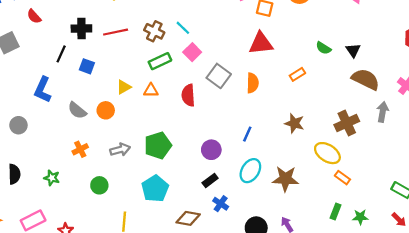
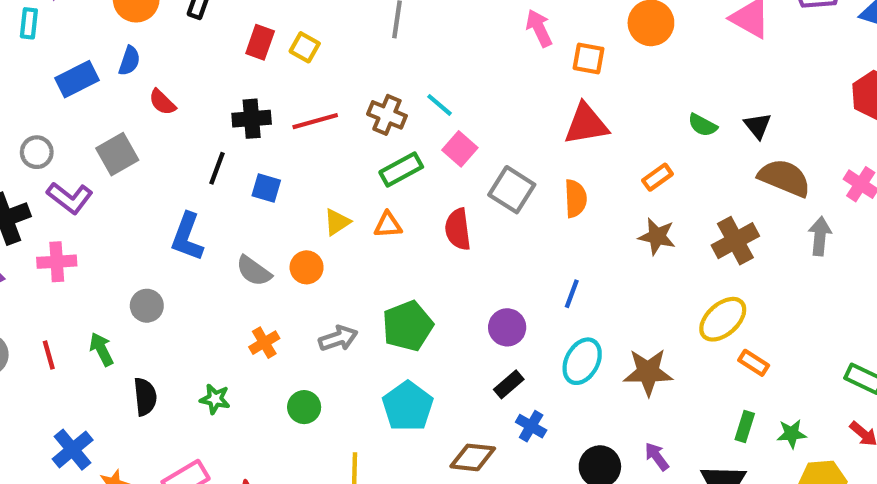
brown star: (294, 123) -> (657, 236), moved
brown cross: (347, 123) -> (735, 241), moved
yellow ellipse: (327, 153) -> (723, 319), turned -70

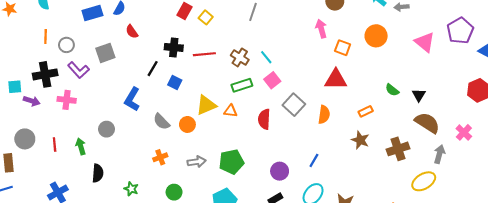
yellow triangle: (337, 222) -> (206, 105), size x1.5
yellow ellipse: (723, 319) -> (424, 181), moved
green star: (215, 399) -> (131, 189), moved

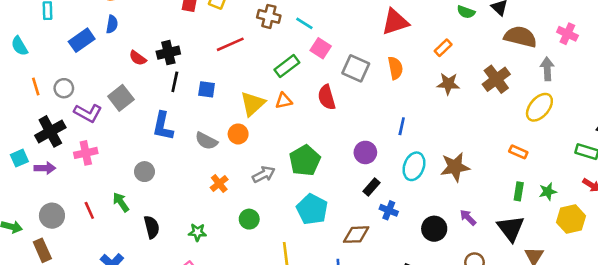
red semicircle: (132, 32) -> (138, 58), moved
black cross: (174, 47) -> (168, 53), moved
gray square: (105, 53) -> (121, 98), moved
brown cross: (240, 57) -> (269, 16), moved

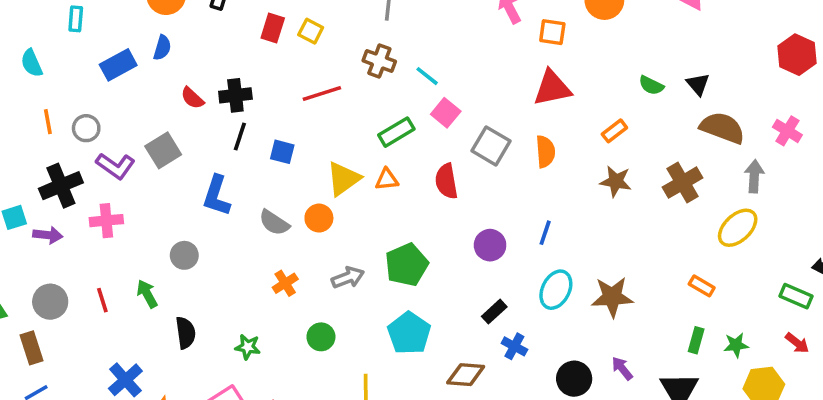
purple circle: (365, 152) -> (490, 245), moved

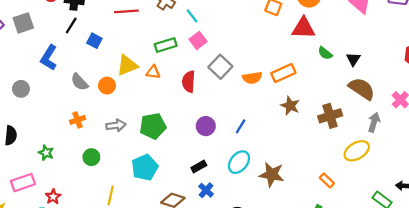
red triangle: (552, 88) -> (303, 28), moved
orange rectangle: (614, 131) -> (283, 73), moved, size x1.5
orange semicircle: (545, 152) -> (252, 78), turned 72

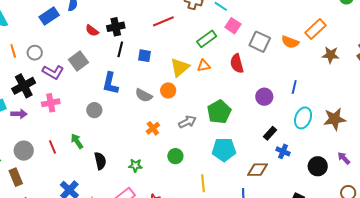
orange semicircle: (252, 78) -> (290, 42), turned 48
gray circle: (21, 89) -> (94, 110), moved
cyan pentagon: (145, 167) -> (224, 150), turned -30

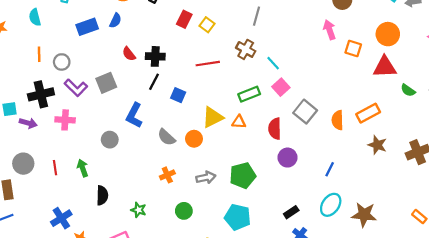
orange semicircle: (290, 42) -> (338, 120), turned 54
purple circle: (264, 97) -> (287, 158), moved

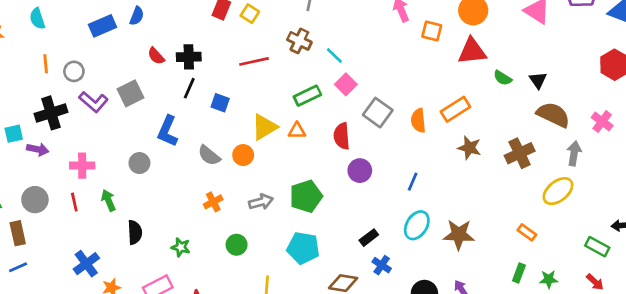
pink cross: (65, 120) -> (82, 166), moved

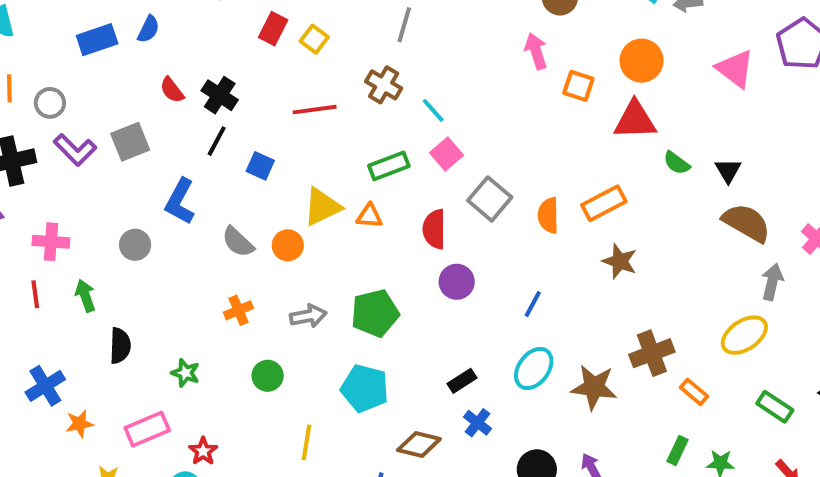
black cross: (189, 57) -> (220, 95), turned 30
brown cross: (520, 153) -> (652, 353), moved
green rectangle: (597, 247) -> (775, 407), moved

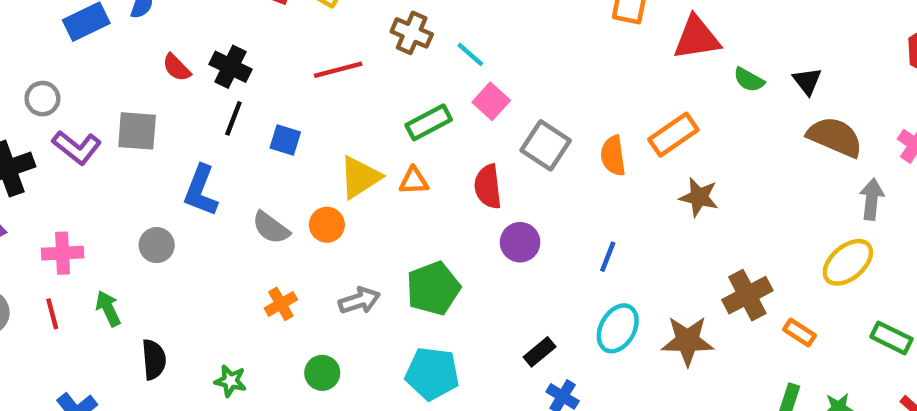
gray square: (130, 142) -> (137, 131), turned 33

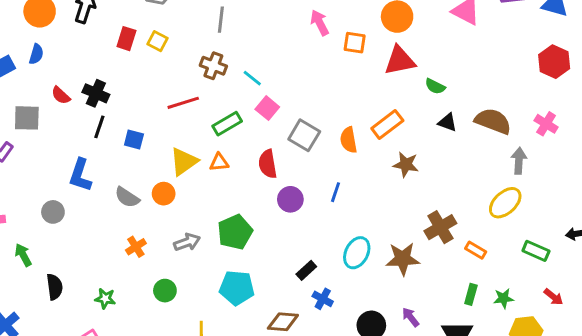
red line: (338, 70) -> (183, 103), moved
black triangle: (807, 81) -> (447, 122), moved, turned -30
gray square: (137, 131) -> (27, 118), moved
blue line: (608, 257) -> (336, 192), moved

